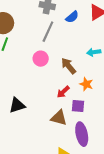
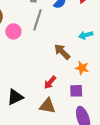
pink circle: (41, 59) -> (13, 31), moved
red arrow: (63, 92) -> (50, 82), moved
brown triangle: (59, 118) -> (47, 106), moved

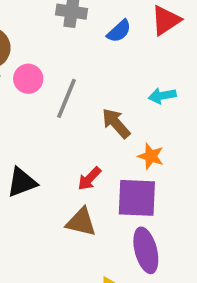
gray line: (38, 20) -> (66, 98), moved
purple square: (76, 91) -> (137, 198), size x1.6
black triangle: (15, 97) -> (22, 182), moved

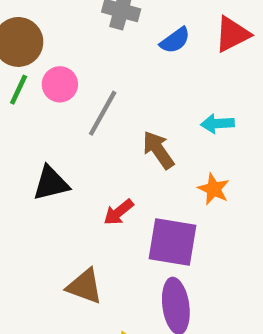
orange star: (151, 156) -> (214, 189), moved
black triangle: (22, 182) -> (51, 183), moved
brown triangle: (81, 222) -> (85, 286), moved

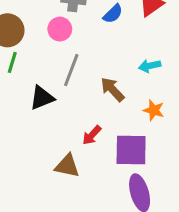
pink circle: (60, 84) -> (60, 29), moved
black triangle: (51, 183) -> (42, 98), moved
brown triangle: (85, 286) -> (67, 166), moved

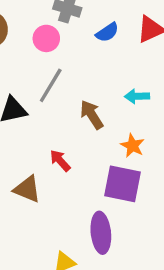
red arrow: (92, 135) -> (60, 161), turned 85
purple square: (131, 150) -> (123, 184), moved

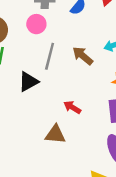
brown arrow: (92, 115) -> (83, 56), moved

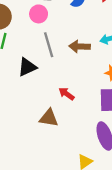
gray line: (50, 56) -> (49, 45), turned -35
brown arrow: (83, 56) -> (79, 46), turned -42

